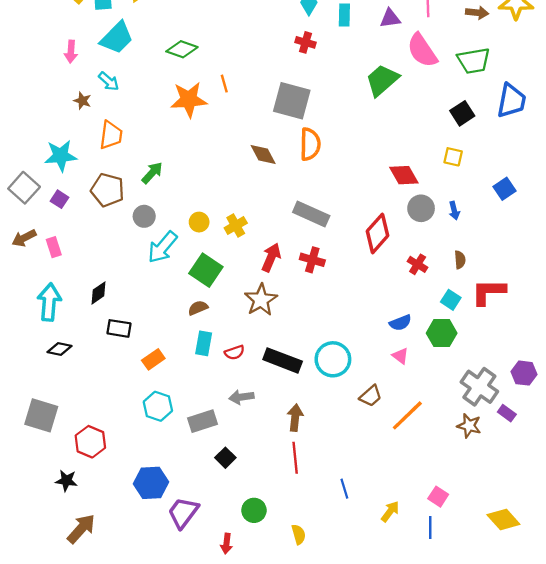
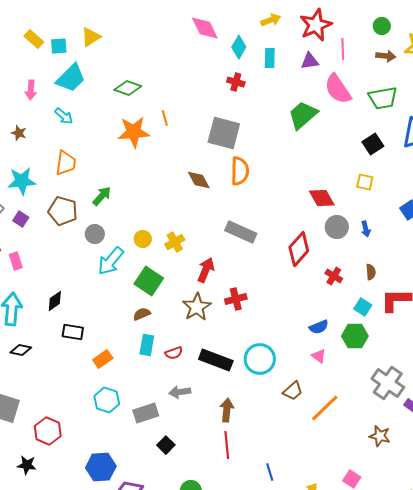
brown star: (82, 101) -> (19, 133), moved
red cross: (312, 260) -> (236, 299), moved, turned -30
brown star: (469, 426) -> (380, 436), moved

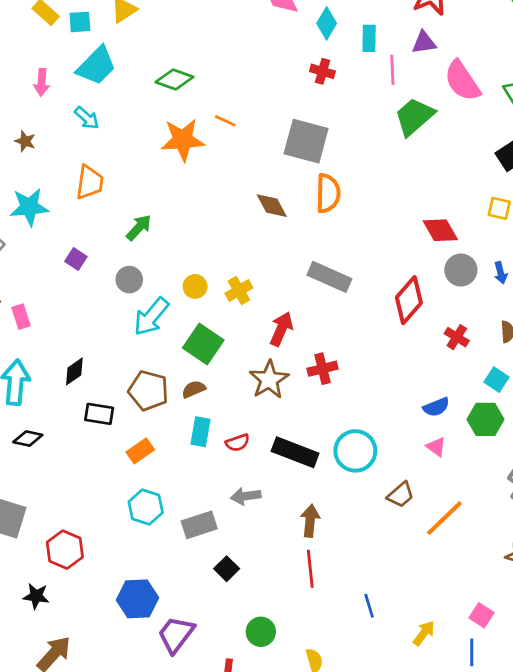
pink line: (343, 49) -> (392, 70), moved
orange line: (165, 118) -> (225, 121), turned -49
brown pentagon: (63, 211) -> (148, 391), moved
purple square: (21, 219) -> (76, 259), moved

